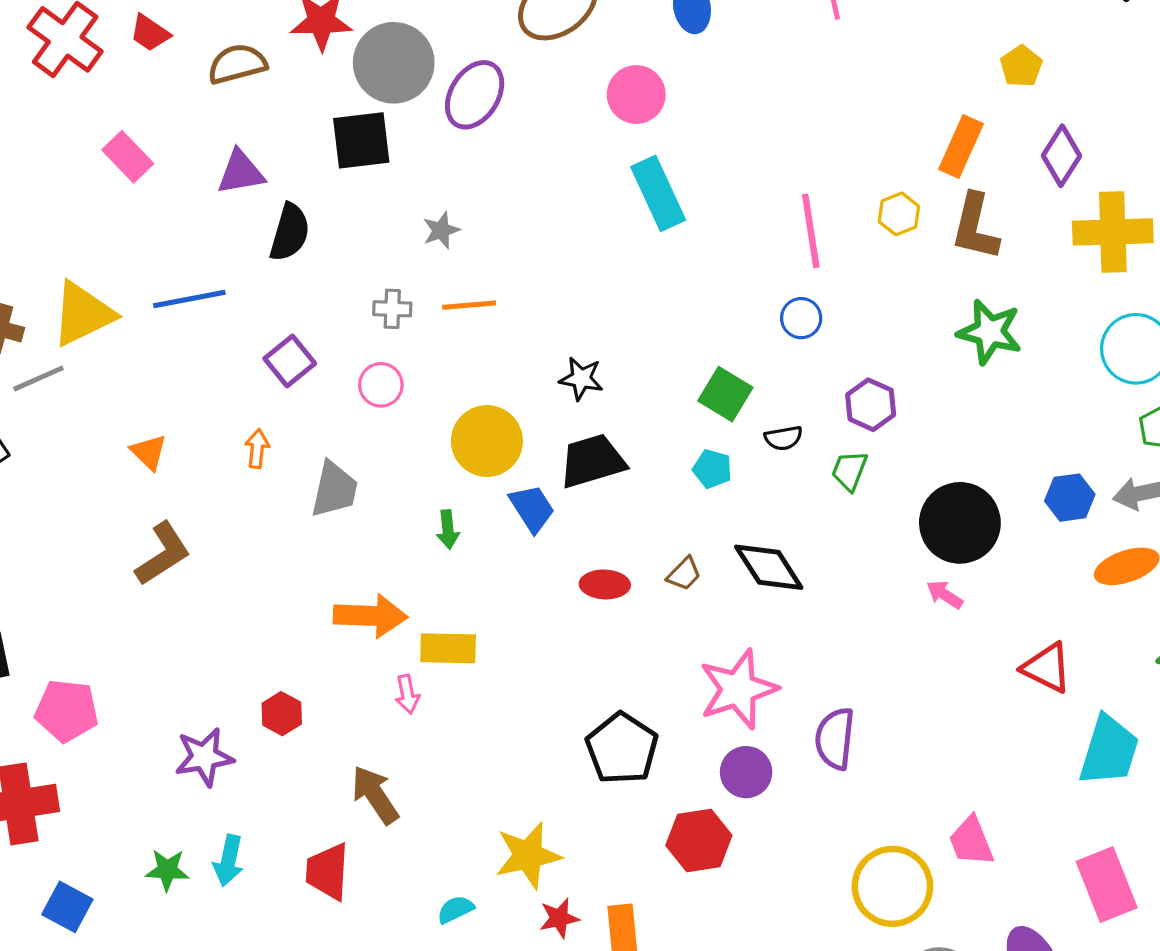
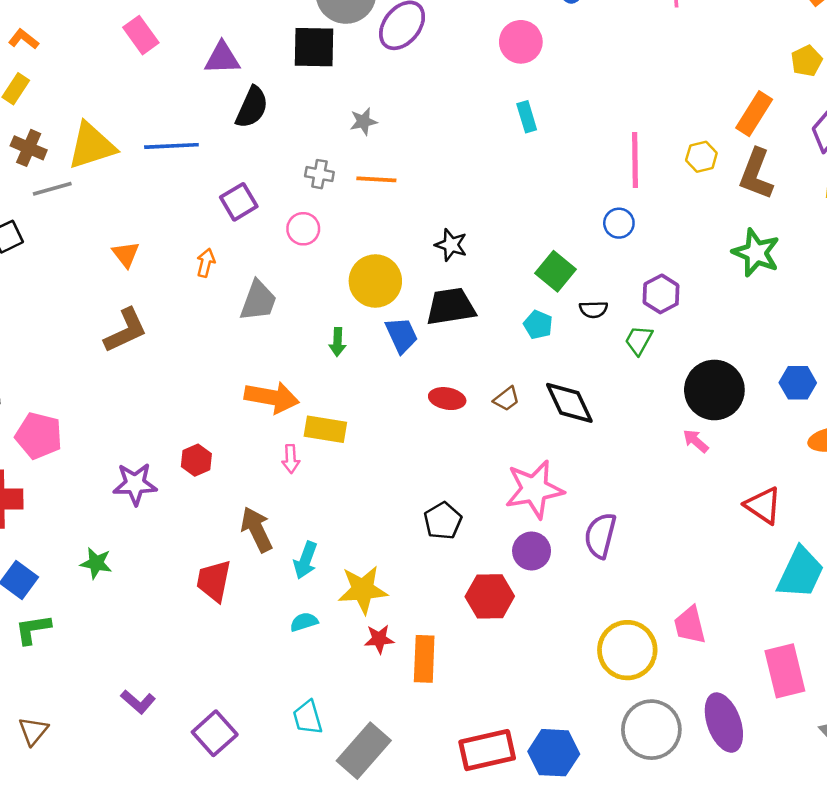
cyan rectangle: (658, 193) -> (527, 117), size x0.6
black pentagon: (622, 748) -> (443, 521), size x0.7
cyan arrow: (228, 860) -> (305, 560), moved

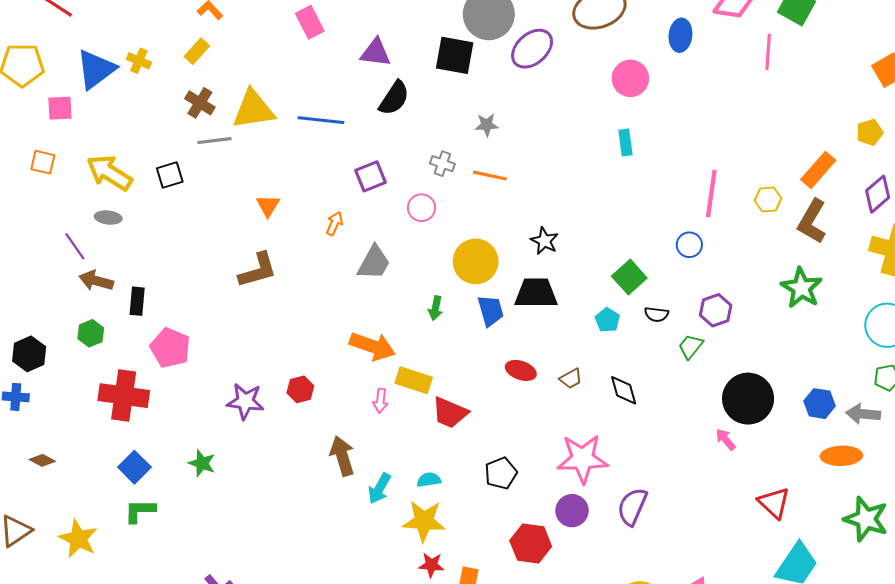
black diamond: (569, 403) -> (624, 390), size x0.7
red trapezoid: (214, 581) -> (450, 413), moved, turned -87
cyan semicircle: (304, 622) -> (429, 480), moved

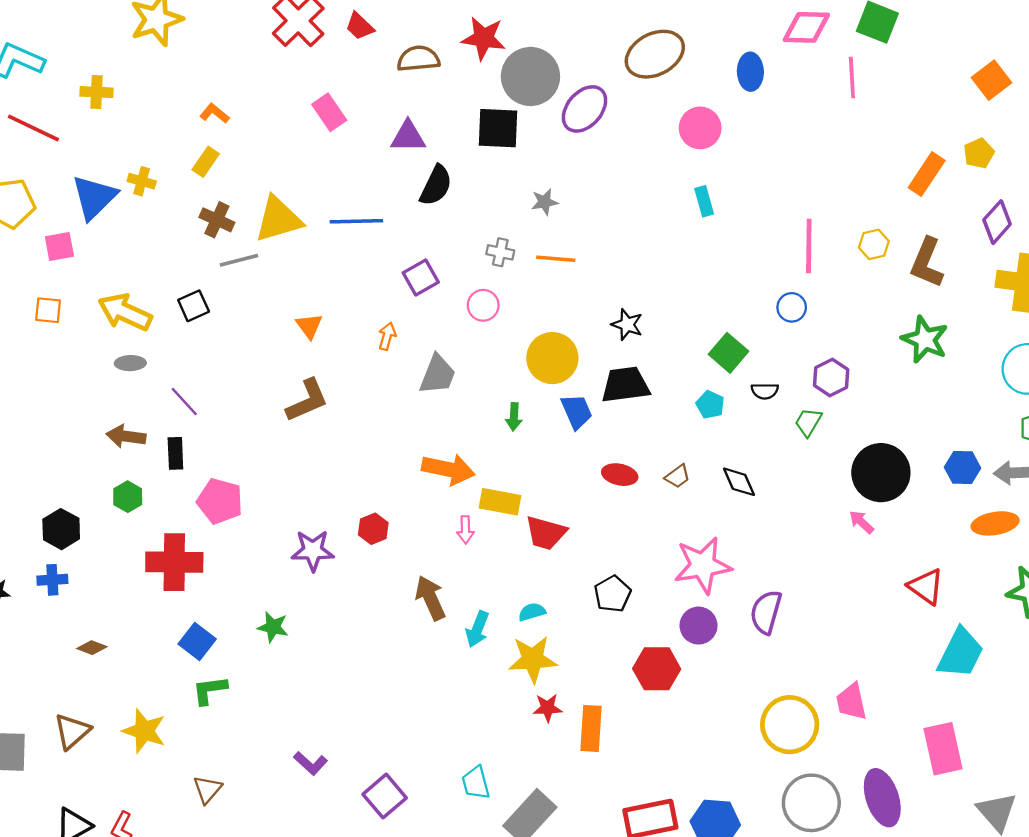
orange rectangle: (818, 170) -> (927, 174), moved
purple line: (75, 246) -> (184, 401), moved

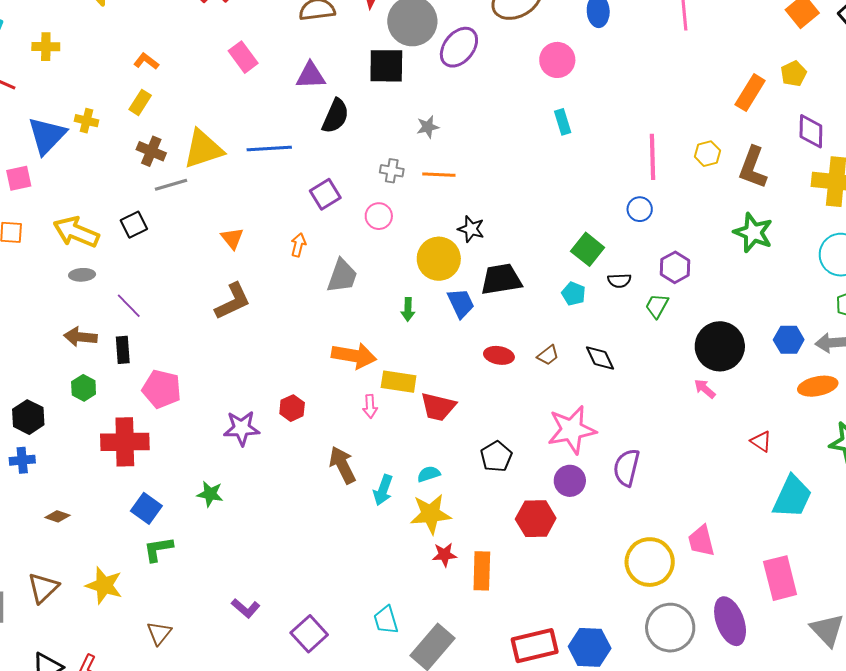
purple diamond: (997, 222) -> (811, 131), turned -39
black star: (627, 325) -> (471, 229), moved
red triangle: (926, 587) -> (761, 441), size x0.7

